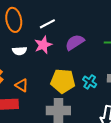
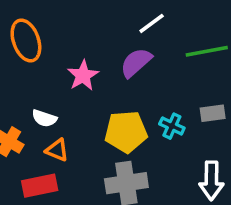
white line: (47, 24) -> (152, 23), moved
white semicircle: (20, 51) -> (44, 118), moved, turned 32

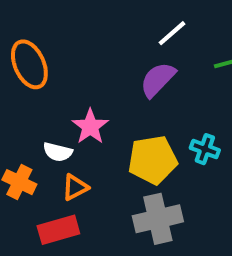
pink star: (83, 75) -> (90, 127), moved
orange triangle: (57, 150) -> (75, 187), turned -45

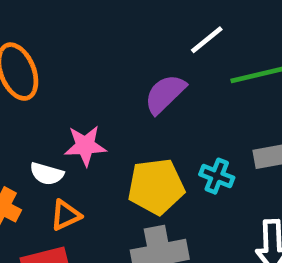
white line: (172, 33) -> (207, 40), moved
pink star: (90, 127) -> (85, 146), turned 30

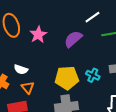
pink star: (85, 146) -> (38, 35), moved, turned -30
orange triangle: (66, 215) -> (28, 87), turned -48

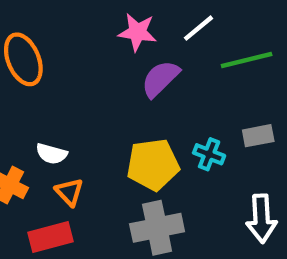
pink star: (38, 35) -> (137, 32), moved, turned -30

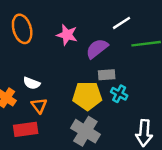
pink star: (137, 32) -> (67, 35), moved
gray rectangle: (258, 136) -> (107, 75), moved
gray cross: (157, 228) -> (85, 131), turned 36

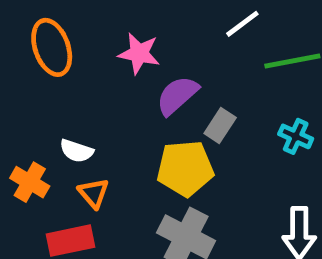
purple semicircle: (97, 49) -> (177, 95), moved
gray rectangle: (107, 75) -> (220, 126), turned -49
cyan cross: (119, 94) -> (296, 136), moved

